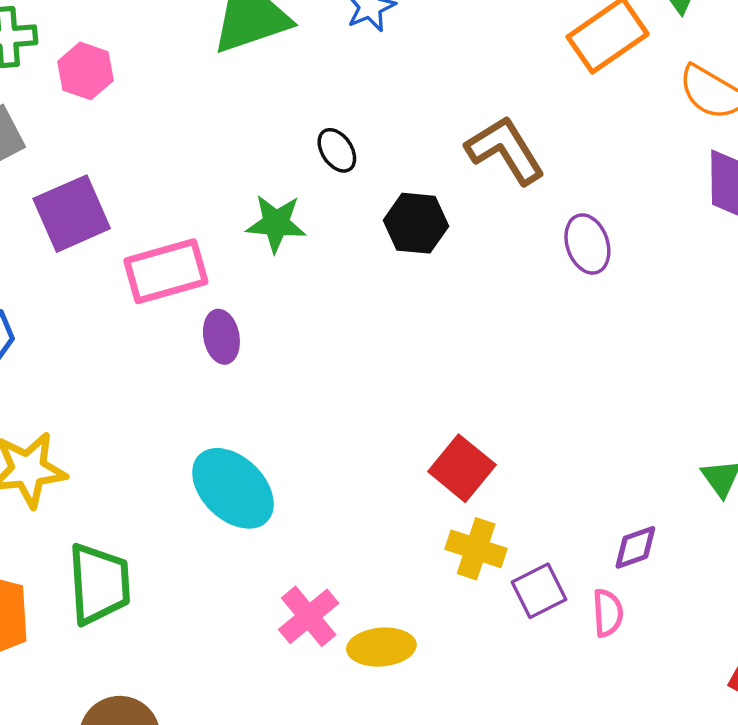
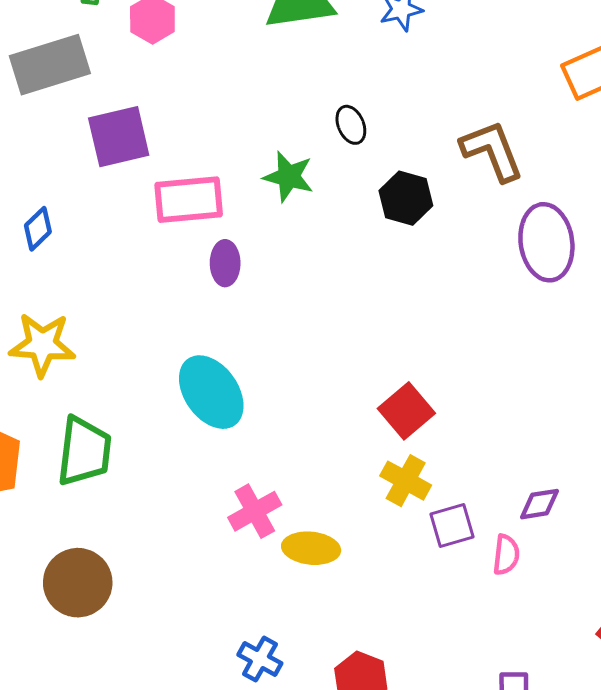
purple ellipse: (587, 244) -> (546, 242), size x1.5

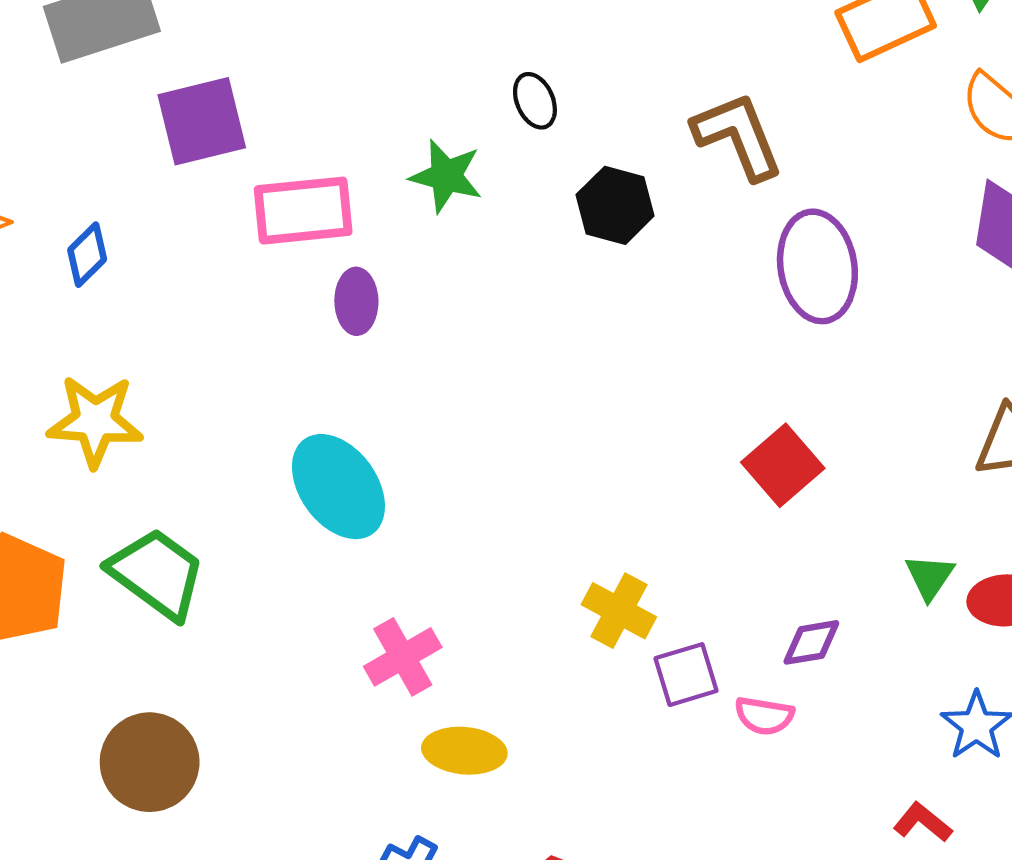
red square: (406, 411) -> (783, 465), moved
green trapezoid: (84, 451) -> (157, 574), turned -60
yellow ellipse: (311, 548) -> (464, 751), moved
pink semicircle: (506, 555) -> (764, 716), turned 93

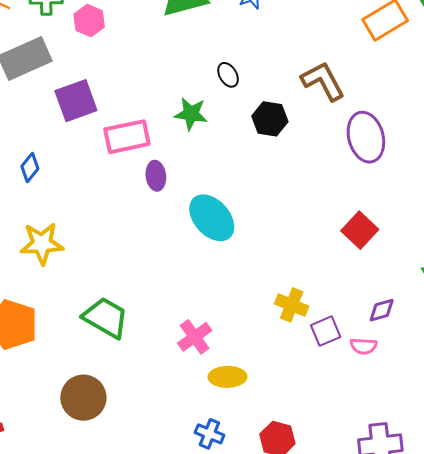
cyan ellipse: (338, 487) -> (212, 218), moved
green trapezoid: (157, 574) -> (106, 318), moved

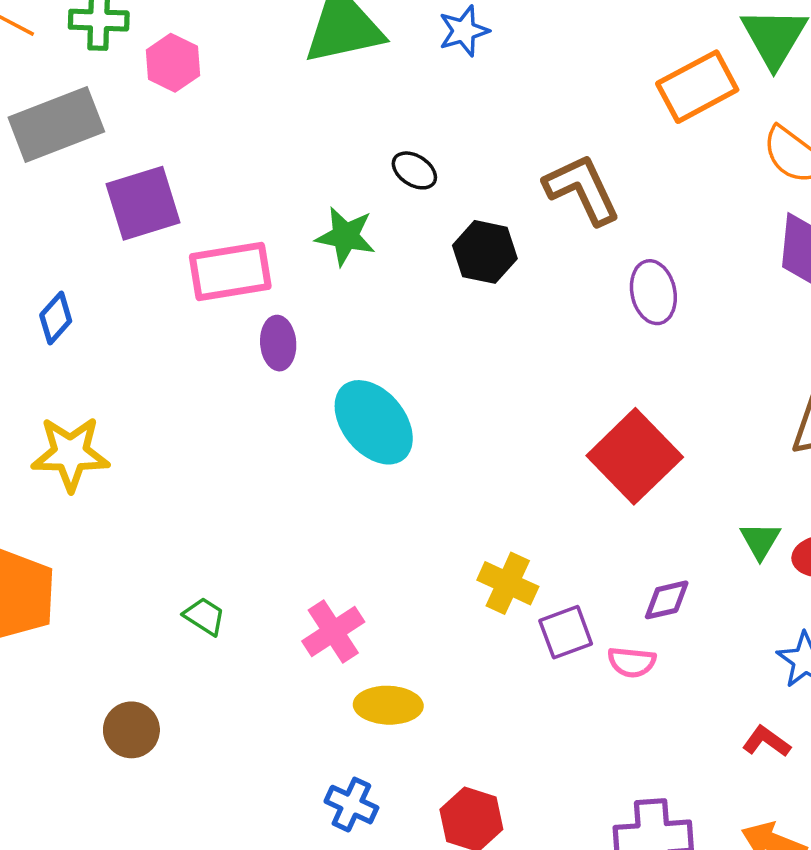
black ellipse: (228, 75) -> (414, 170), turned -30
purple ellipse: (366, 137) -> (653, 292), size x0.7
red square: (360, 230) -> (635, 456), size x1.4
green trapezoid: (106, 318) -> (204, 616), moved, size x0.5
brown circle: (83, 398) -> (131, 730), size x0.7

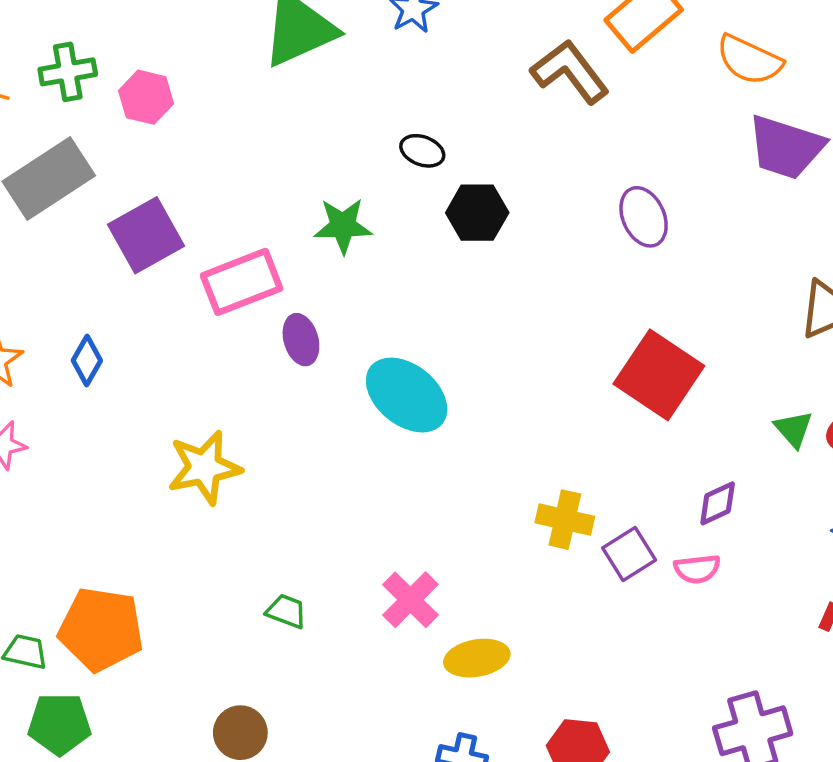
black ellipse: (414, 170) -> (422, 151), moved
brown L-shape: (582, 189) -> (570, 72), moved
yellow star: (70, 454) -> (204, 467), moved

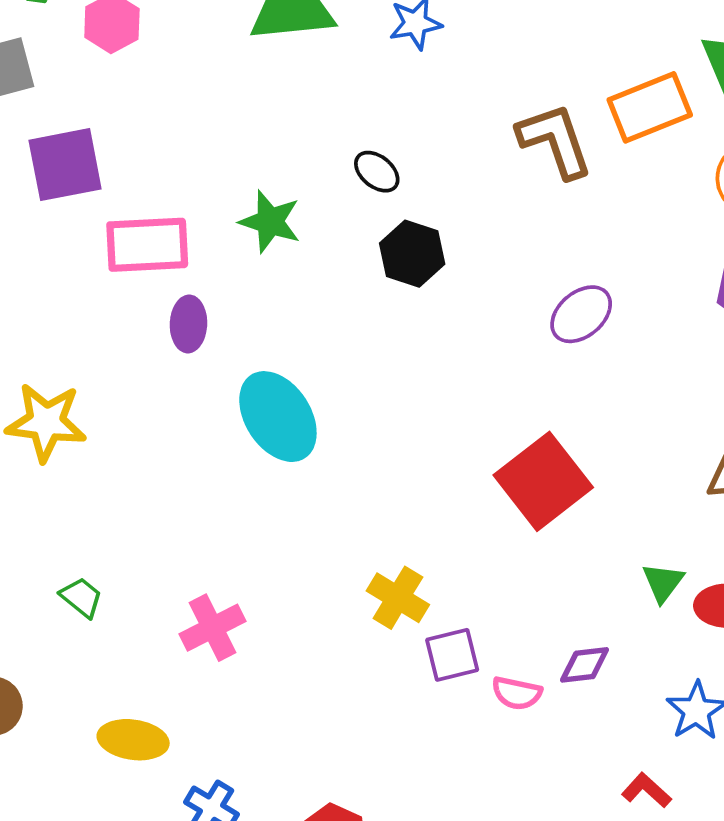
purple ellipse: (644, 217) -> (581, 314), turned 56
purple diamond: (718, 503) -> (585, 665), moved
yellow ellipse: (477, 658) -> (133, 740), moved

